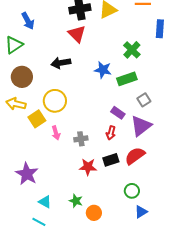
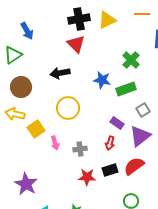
yellow circle: (55, 101) -> (68, 108), moved

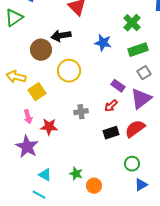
brown circle: (21, 87) -> (41, 50), moved
green rectangle: (126, 89) -> (138, 50), moved
pink arrow: (55, 143) -> (28, 117), moved
red arrow: (110, 143) -> (111, 106), turned 32
red star: (87, 177) -> (49, 127), moved

